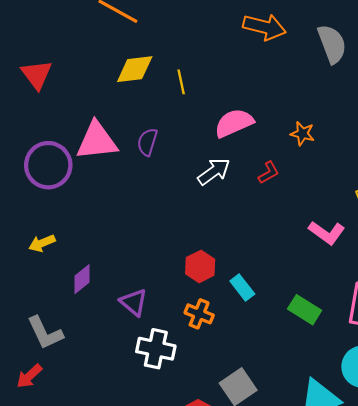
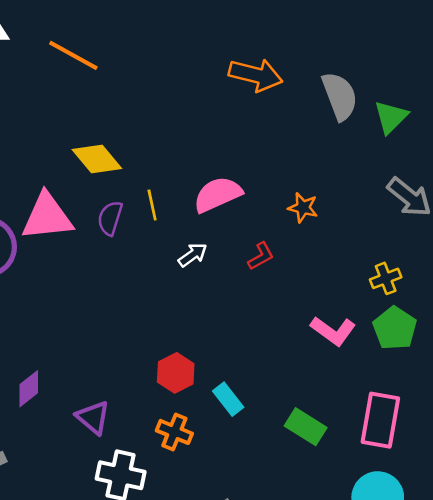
yellow diamond: (135, 69) -> (97, 159), moved, turned 57
yellow line: (181, 82) -> (152, 205), moved
white arrow: (214, 172) -> (193, 255), size x0.7

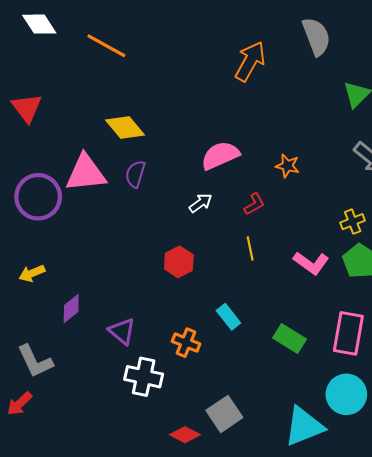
orange arrow: (256, 75) -> (250, 61), turned -75
gray semicircle: (340, 96) -> (316, 36), moved
yellow line: (152, 205) -> (250, 248), moved
red hexagon: (176, 373) -> (179, 262), moved

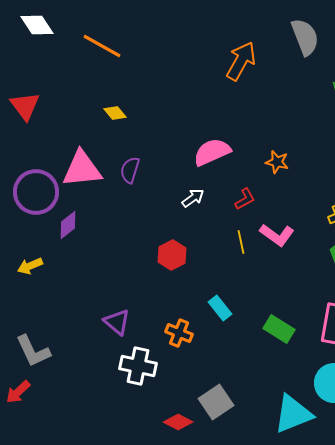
yellow diamond: (125, 127) -> (115, 113), moved, size x0.6
pink L-shape: (311, 263) -> (277, 235), moved
purple diamond: (71, 308) -> (68, 225), moved

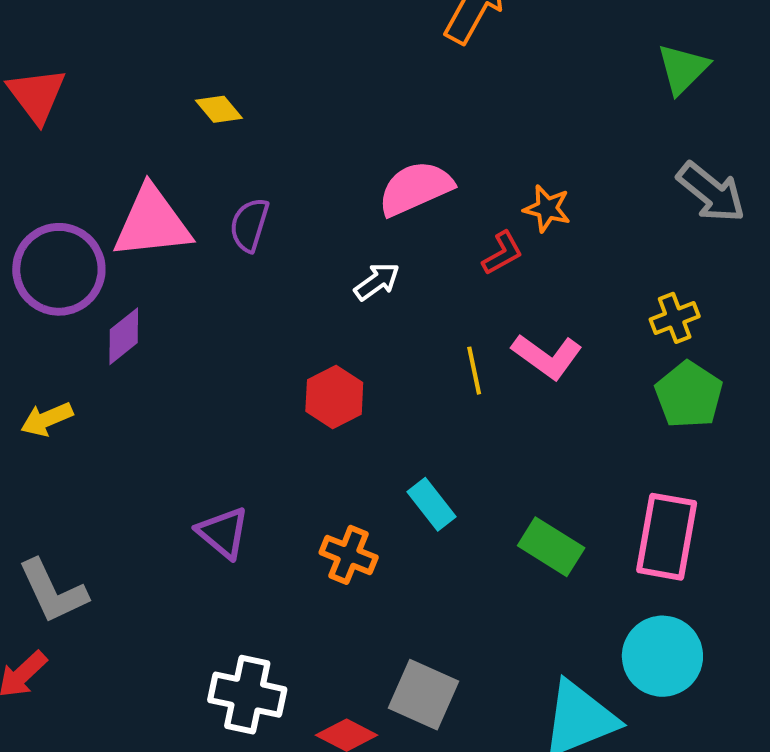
red L-shape: (245, 199) -> (502, 253), moved
white cross: (138, 366) -> (247, 695), moved
gray square: (216, 402) -> (423, 695), turned -32

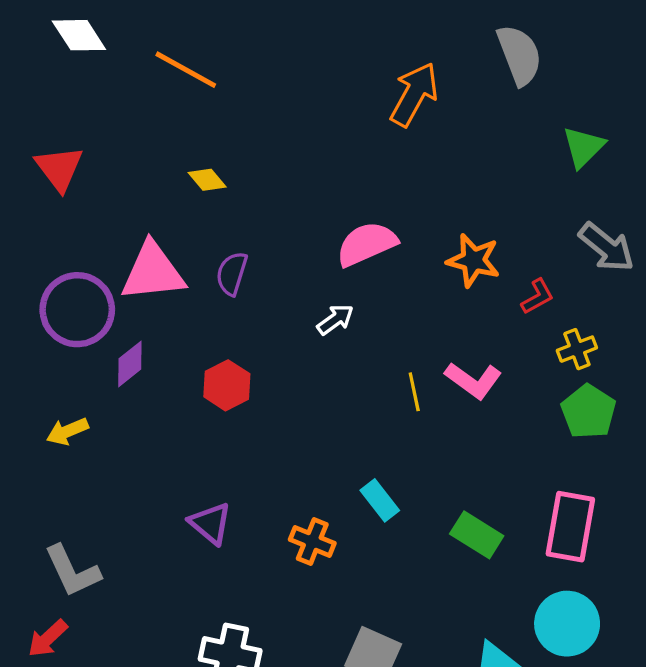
orange star: (547, 209) -> (473, 260), size x1.4
red L-shape: (502, 253) -> (537, 297), moved
red hexagon: (334, 397) -> (227, 385), moved

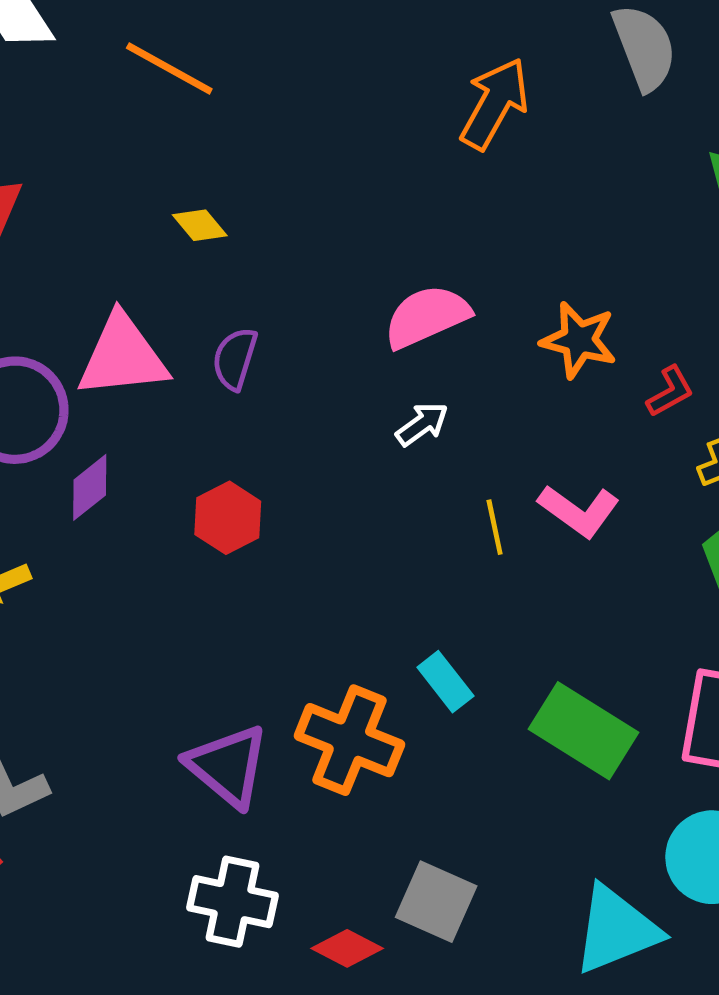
white arrow: (335, 320) -> (422, 424), moved
purple triangle: (210, 523) -> (228, 766), moved, size x1.4
green rectangle: (477, 535) -> (584, 731), size x1.4
orange cross: (312, 541) -> (349, 740), size x1.6

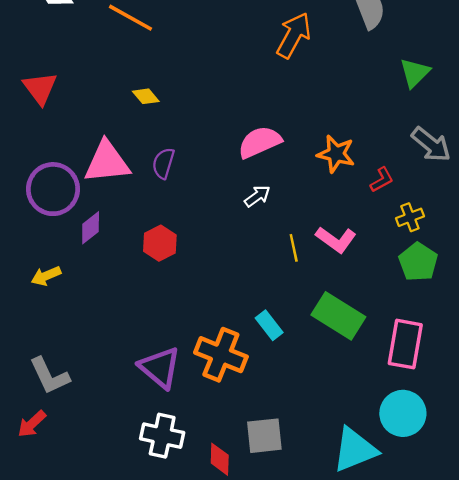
green rectangle: (584, 731) -> (338, 316), moved
gray square: (436, 902) -> (264, 436), turned -30
red diamond: (347, 948) -> (220, 459), turned 64

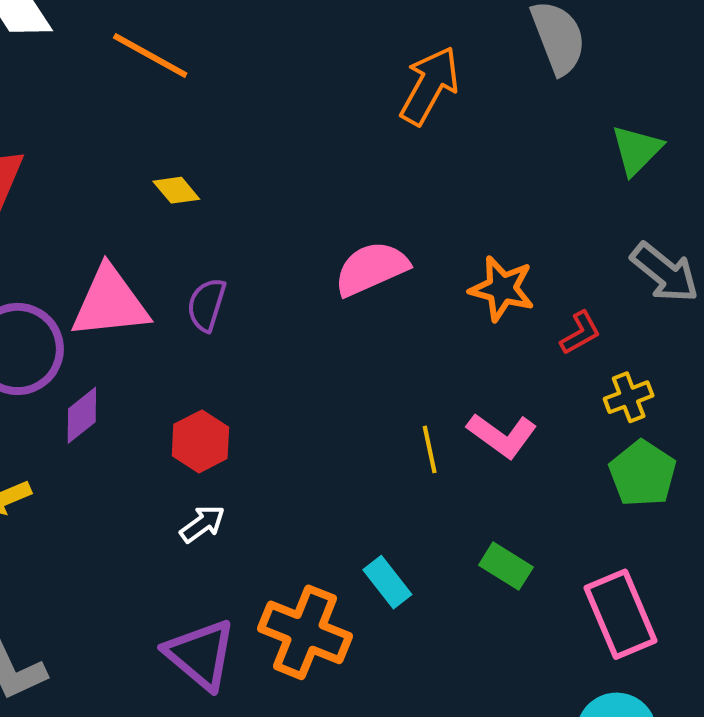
white arrow: (257, 196) -> (202, 524), moved
green rectangle: (338, 316) -> (506, 566), size x0.6
pink rectangle: (405, 344) -> (621, 614), turned -33

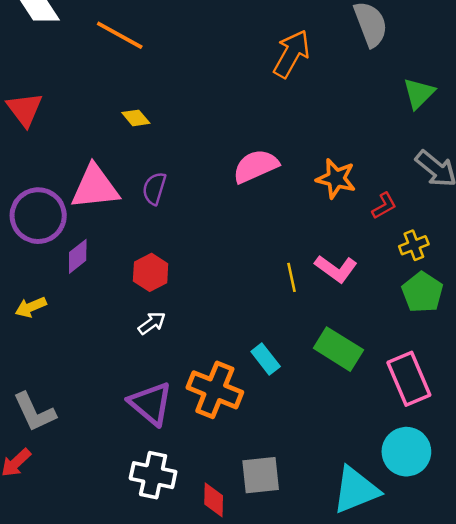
green rectangle: (506, 566) -> (338, 349), size x1.5

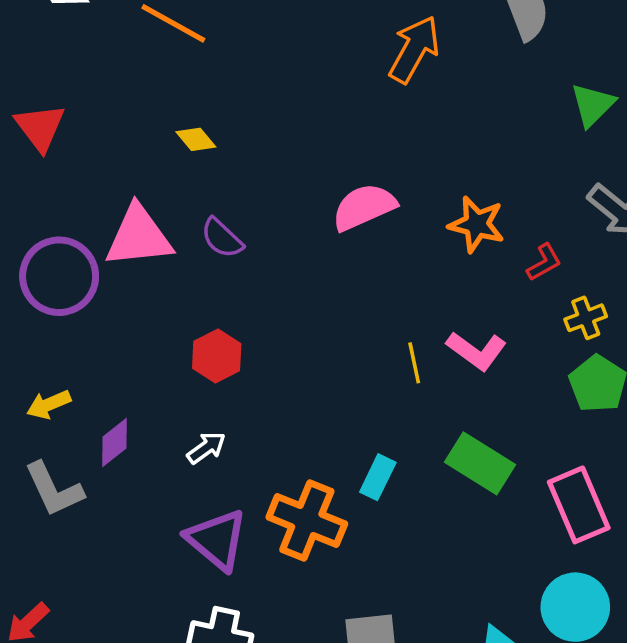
purple semicircle: (154, 188) -> (222, 238), turned -64
purple diamond: (78, 256) -> (115, 443), moved
white arrow: (152, 323) -> (206, 448), moved
cyan rectangle: (266, 359) -> (378, 477), turned 64
gray L-shape: (34, 412) -> (54, 489), moved

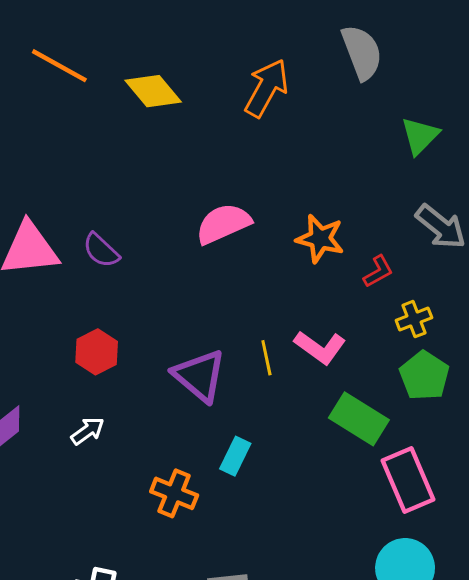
yellow diamond: (196, 139) -> (153, 91), moved, size x1.6
green rectangle: (480, 463) -> (359, 419), moved
orange cross: (307, 521) -> (174, 493), size x0.7
purple triangle: (217, 540) -> (199, 376), moved

